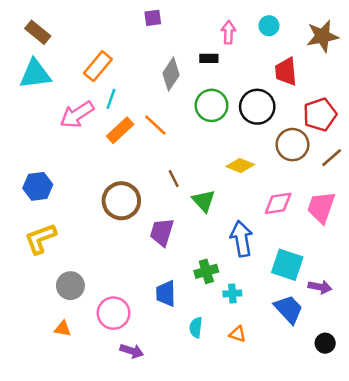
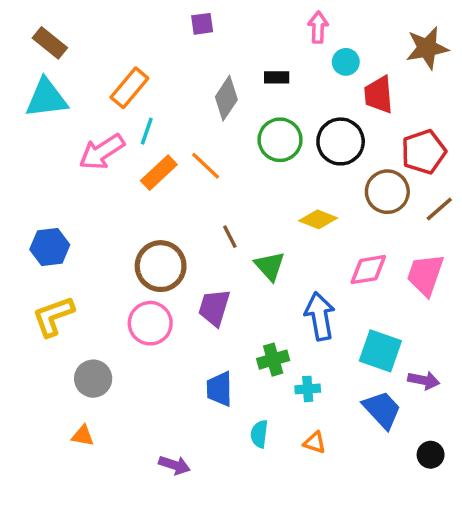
cyan circle: (269, 26) -> (346, 62), moved
pink arrow: (228, 32) -> (318, 27), moved
pink circle: (114, 313) -> (150, 323), moved

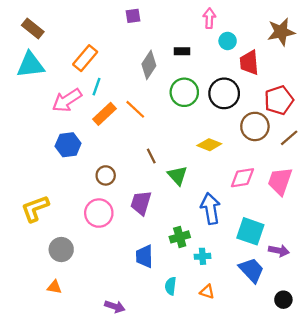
blue hexagon: (50, 247) -> (68, 145), moved
brown circle: (161, 266) -> (106, 175), size x0.6

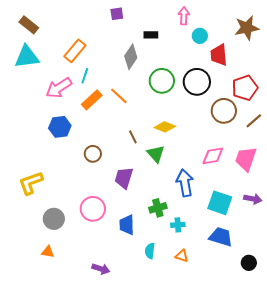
black rectangle: (182, 51) -> (151, 35), moved
yellow diamond: (209, 145) -> (165, 127), moved
pink circle: (99, 213) -> (93, 209), moved
purple arrow: (279, 251) -> (253, 199), moved
blue trapezoid: (252, 270) -> (221, 237), turned -30

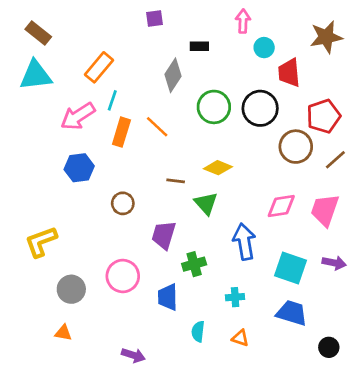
orange rectangle: (92, 100) -> (121, 132), turned -30
brown line: (133, 137) -> (176, 181), turned -56
green cross: (158, 208) -> (194, 264), moved

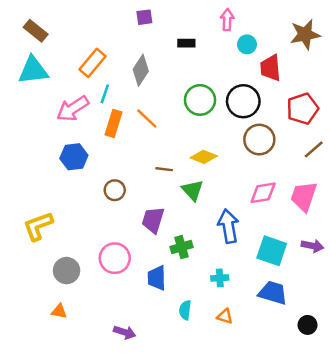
gray diamond: (173, 75) -> (141, 70), moved
brown circle: (296, 147) -> (259, 140), moved

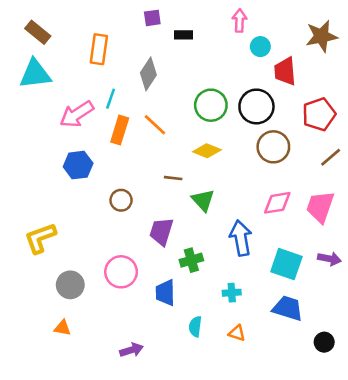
black rectangle: (186, 43) -> (184, 35), moved
orange rectangle: (92, 63) -> (99, 49), moved, turned -32
yellow diamond: (204, 157) -> (207, 151), moved
purple arrow: (125, 332) -> (131, 350), turned -35

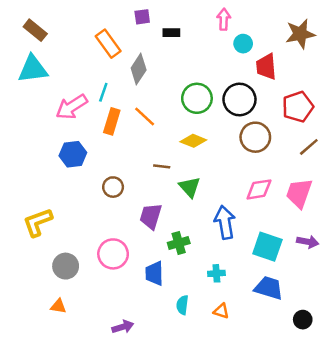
orange rectangle: (99, 49) -> (108, 44), moved, turned -44

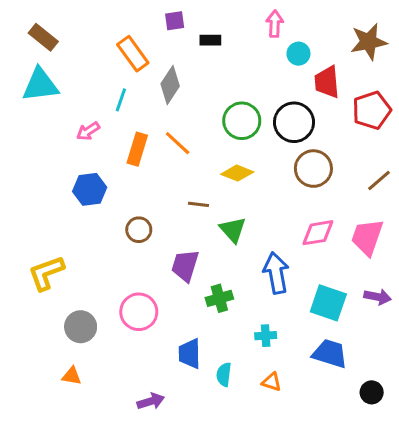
cyan line: (103, 92) -> (121, 100), moved
pink arrow: (72, 107) -> (88, 131), size x0.6
red pentagon: (298, 107) -> (372, 110), moved
blue trapezoid: (154, 273) -> (190, 354), moved

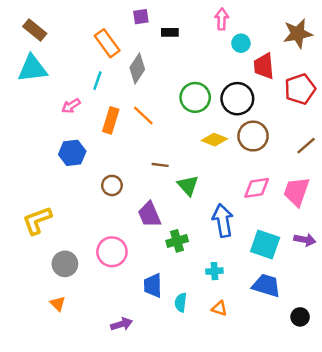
yellow diamond: (237, 173) -> (214, 140), moved
purple trapezoid: (185, 266) -> (149, 214), turned -40
orange triangle: (72, 376) -> (58, 304), turned 35

